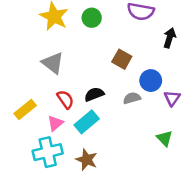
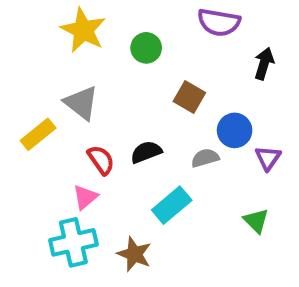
green circle: (92, 18) -> (146, 48), moved
yellow rectangle: (25, 109) -> (38, 134), moved
cyan rectangle: (87, 122) -> (172, 205), moved

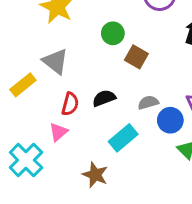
green circle: (146, 48) -> (113, 33), moved
blue circle: (235, 130) -> (170, 120), moved
red semicircle: (101, 160) -> (70, 104), turned 50
cyan cross: (73, 242) -> (26, 160), moved, turned -32

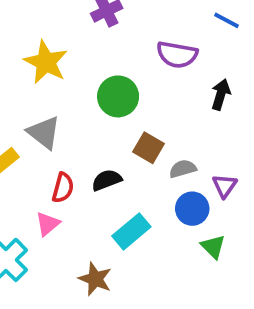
green circle: (113, 33) -> (118, 96), size x1.4
brown square: (136, 57) -> (148, 148), moved
gray semicircle: (148, 103) -> (183, 169), moved

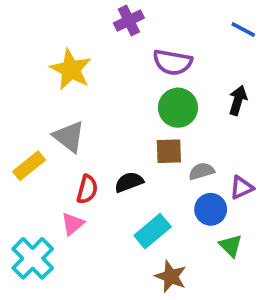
purple semicircle: (177, 55) -> (172, 62), moved
green circle: (118, 96) -> (178, 108), moved
brown square: (148, 148) -> (169, 151), turned -32
purple triangle: (225, 186) -> (241, 188), turned 30
brown star: (95, 279) -> (171, 276), moved

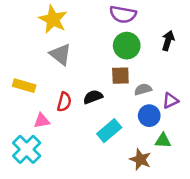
gray triangle: (69, 137) -> (60, 54), moved
yellow rectangle: (29, 166) -> (24, 86), turned 55
pink triangle: (73, 224) -> (42, 121), moved, turned 30
green triangle: (231, 246) -> (163, 141), turned -42
brown star: (171, 276) -> (140, 159), moved

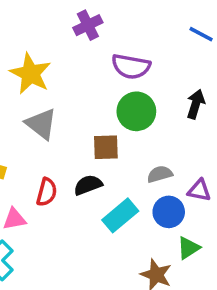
brown square: (120, 76) -> (106, 147), moved
purple triangle: (170, 101) -> (199, 190), turned 36
cyan rectangle: (109, 131) -> (120, 215), moved
green triangle: (163, 141) -> (188, 248), turned -36

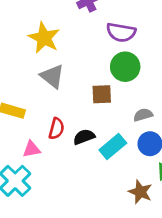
black semicircle: (88, 185) -> (84, 137), moved

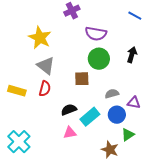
red semicircle: (56, 129) -> (45, 89), moved
pink triangle: (32, 149) -> (70, 133), moved

